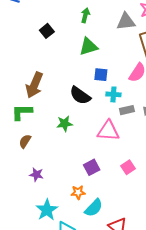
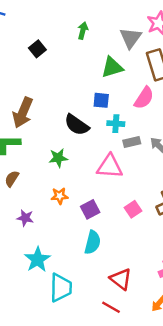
gray triangle: (126, 22) -> (131, 38), turned -48
green triangle: (88, 47) -> (112, 67), moved
orange star: (78, 192) -> (60, 196), moved
cyan semicircle: (94, 208) -> (93, 242), moved, turned -30

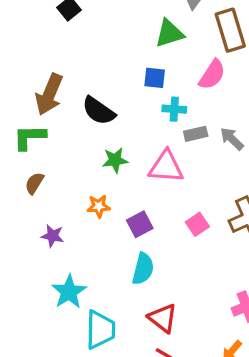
black semicircle: (77, 125) -> (99, 111), moved
green star: (58, 158) -> (115, 160), moved
red triangle: (121, 279) -> (163, 318), moved

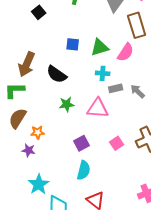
green triangle: (169, 33) -> (100, 47), moved
blue square: (155, 78) -> (73, 44), moved
brown semicircle: (34, 183) -> (18, 118), size x1.5
orange star: (99, 206) -> (38, 132), moved

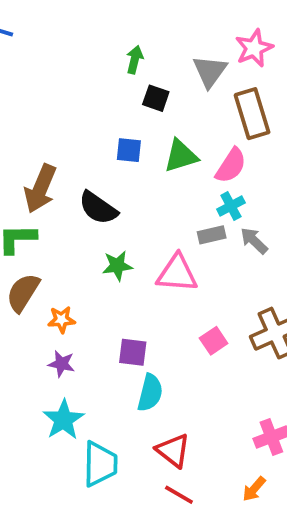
black square: (39, 12) -> (156, 98), moved, turned -32
cyan cross: (103, 73) -> (231, 206), moved, turned -32
purple square: (82, 143) -> (133, 352), moved, turned 35
purple star: (29, 150) -> (62, 364), moved

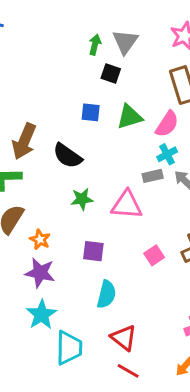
gray triangle: (210, 71) -> (125, 42), moved
orange star: (62, 320) -> (40, 240), turned 30
purple square: (133, 352) -> (93, 251), moved
purple star: (62, 364) -> (40, 273), size x1.5

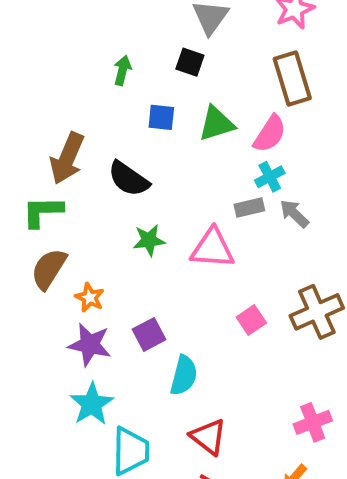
green arrow: (95, 45) -> (122, 70), moved
purple square: (93, 251) -> (149, 334), moved, turned -35

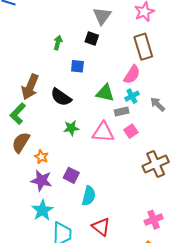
green triangle: (217, 124) -> (105, 93), moved, turned 30
green L-shape: (43, 212) -> (18, 114), turned -45
gray arrow: (294, 214) -> (158, 104), moved
pink square: (251, 320) -> (131, 131), moved
purple square: (149, 334) -> (71, 175), turned -35

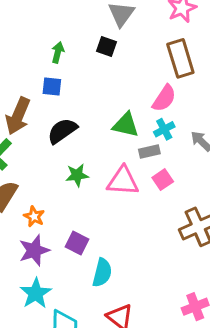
blue square: (77, 66) -> (52, 86), moved
black semicircle: (61, 97) -> (62, 131), turned 110
purple star: (41, 180) -> (34, 250), turned -30

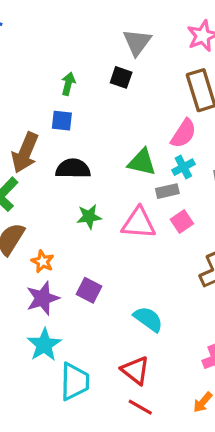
black semicircle: (62, 131) -> (73, 169), turned 36
cyan semicircle: (102, 273) -> (148, 319), moved, turned -68

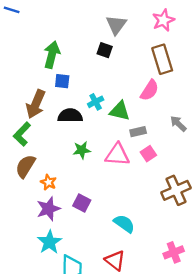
green arrow: (68, 84) -> (52, 55), moved, size x1.6
cyan cross: (183, 167) -> (96, 102), moved

